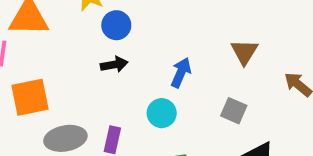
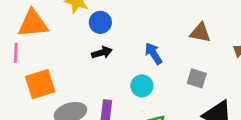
brown triangle: (244, 52) -> (200, 33), turned -45
blue arrow: (181, 73) -> (153, 53), turned -50

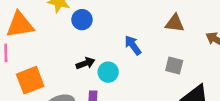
black arrow: (102, 53) -> (85, 63), moved
cyan circle: (142, 86) -> (108, 72), moved

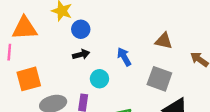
black arrow: (85, 63) -> (81, 54), moved
gray square: (174, 66) -> (159, 79), size x1.5

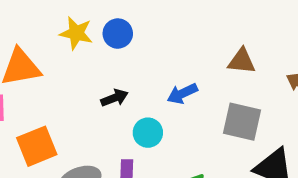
blue circle: (81, 29) -> (118, 34), moved
blue arrow: (124, 57) -> (182, 94), turned -78

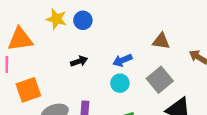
gray square: (242, 122) -> (160, 80), turned 35
cyan circle: (148, 133) -> (120, 83), moved

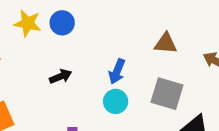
blue arrow: (122, 60) -> (117, 71), turned -42
gray square: (160, 80) -> (167, 94), turned -30

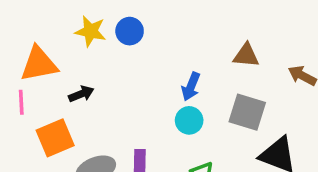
black arrow: (61, 76) -> (81, 94), moved

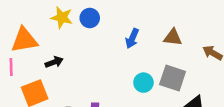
blue arrow: (191, 87) -> (132, 38), moved
cyan circle: (189, 120) -> (143, 83), moved

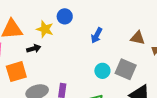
yellow star: (62, 17) -> (45, 29), moved
brown triangle: (173, 37) -> (138, 38), moved

